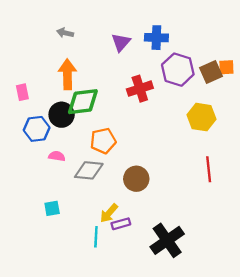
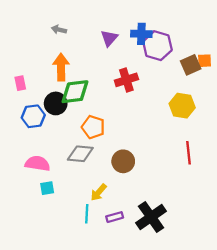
purple hexagon: (178, 70) -> (157, 46), moved
orange pentagon: (103, 141) -> (93, 127), turned 30
pink semicircle: (57, 156) -> (37, 163), moved, size x1.6
purple rectangle: (121, 224) -> (115, 217), moved

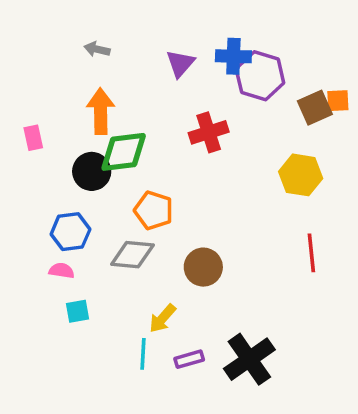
blue hexagon: (33, 116) -> (70, 232), moved
pink semicircle: (37, 163) -> (62, 271), size x0.6

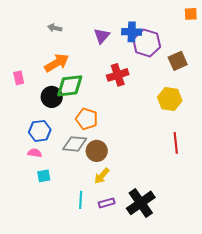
orange square: (338, 101) -> (191, 14), moved
orange arrow: (101, 111) -> (57, 63), turned 60
brown circle: (203, 267) -> (97, 151), moved
yellow arrow: (163, 318) -> (102, 176), moved

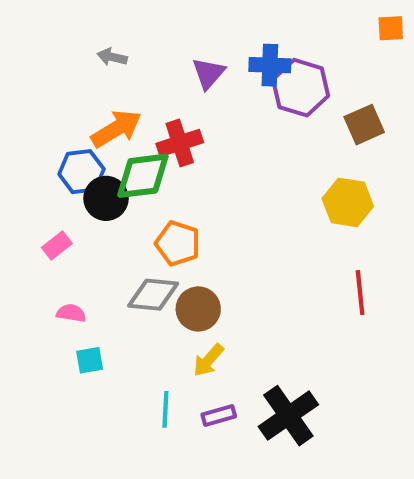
red cross: (118, 75) -> (180, 143), moved
pink rectangle: (19, 78) -> (57, 245), moved, turned 64
blue hexagon: (40, 131) -> (81, 172), moved

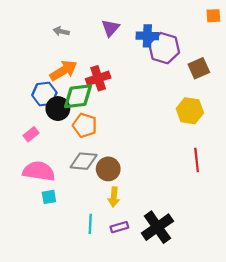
purple triangle: (208, 73) -> (110, 28), moved
orange pentagon: (178, 243) -> (85, 125), moved
pink semicircle: (71, 313) -> (39, 171), size x2.0
yellow arrow: (208, 360) -> (114, 197), turned -36

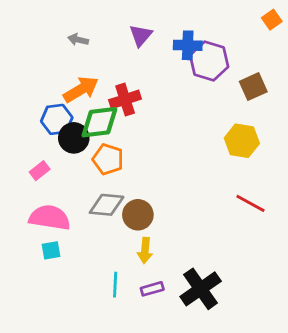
orange square: (213, 16) -> (272, 20), turned -32
red line: (197, 160) -> (250, 203), turned -55
cyan square: (49, 197) -> (51, 250), moved

